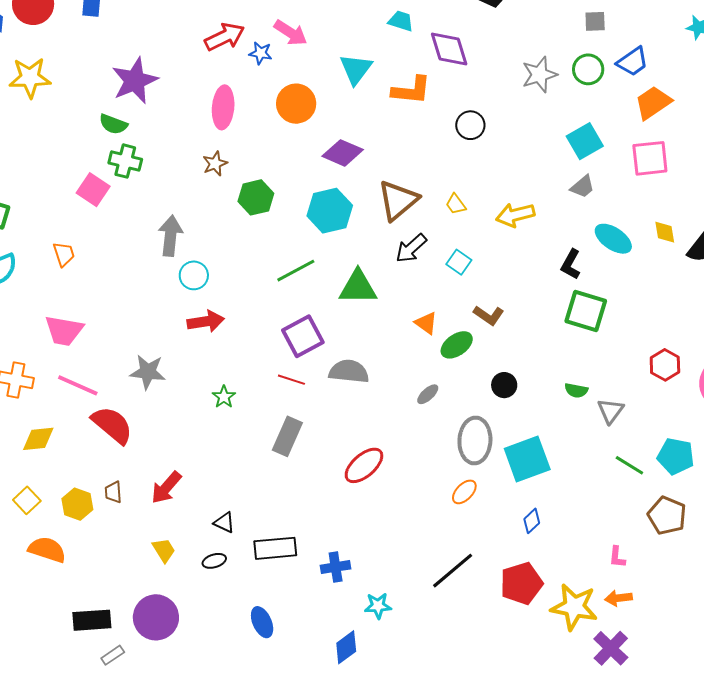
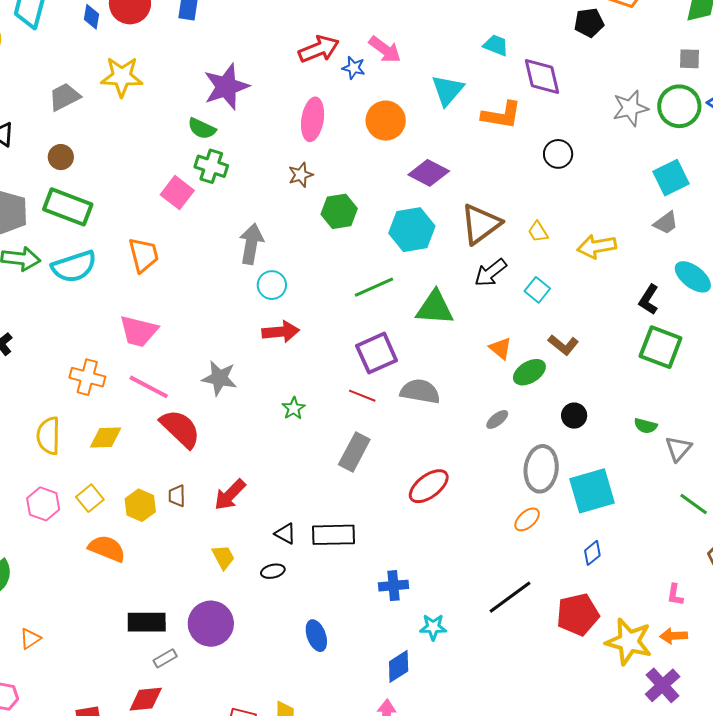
green circle: (588, 69) -> (679, 106), size x1.4
orange trapezoid: (64, 254) -> (144, 255), size x1.4
black rectangle: (275, 548) -> (334, 535), moved

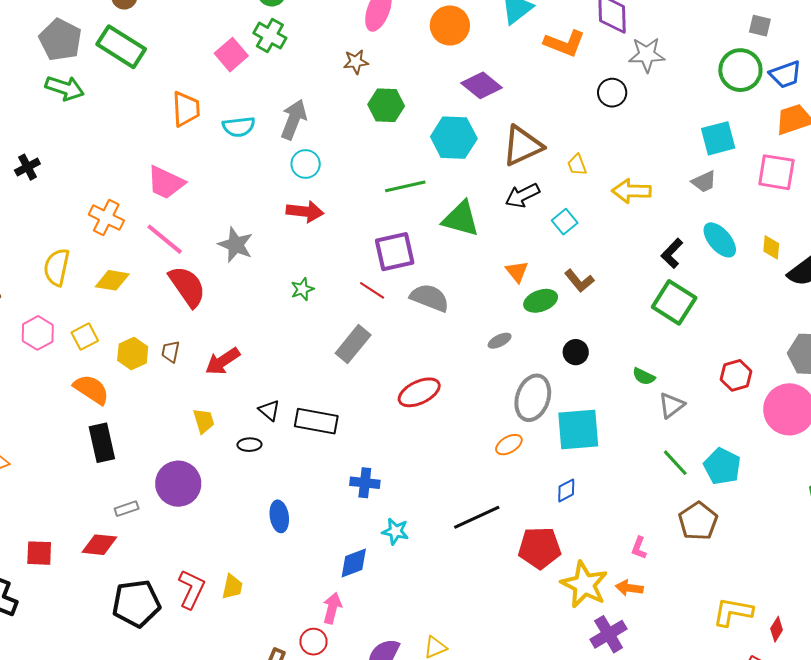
gray star: (630, 108) -> (647, 55), moved
cyan semicircle: (74, 267) -> (239, 127), moved, size x0.7
black rectangle: (147, 622) -> (102, 443), moved, turned 66

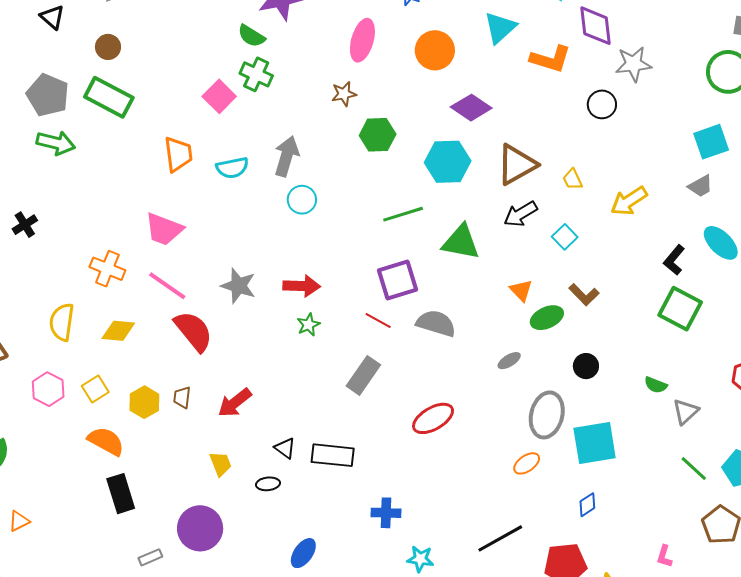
yellow arrow: (631, 191) -> (629, 201), turned -30
red arrow: (305, 212) -> (302, 286), moved
blue ellipse: (279, 516) -> (303, 553), turned 48

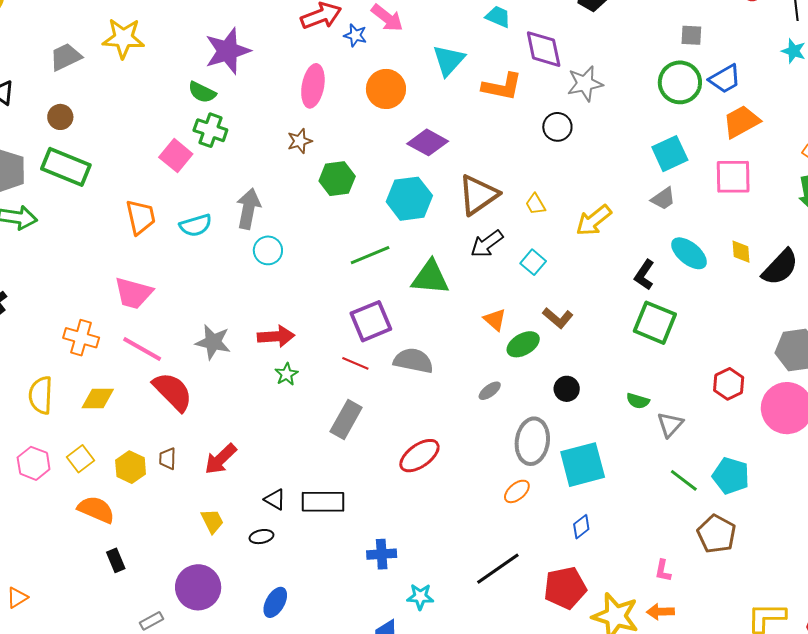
black rectangle: (121, 494) -> (116, 560), size x0.6
blue ellipse: (303, 553) -> (275, 602), moved

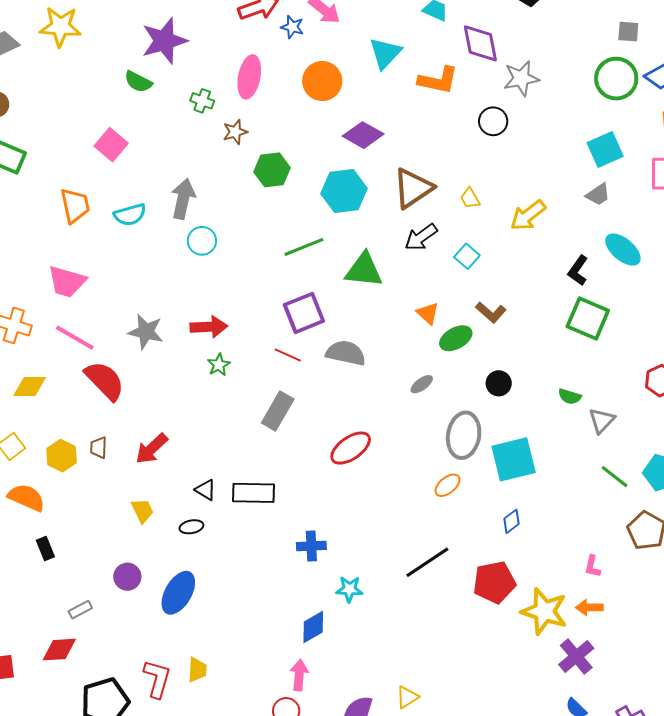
green cross: (210, 130) -> (202, 101), moved, size x0.7
purple circle: (198, 587) -> (127, 577), size x0.6
blue ellipse: (275, 602) -> (178, 593), moved, size x1.4

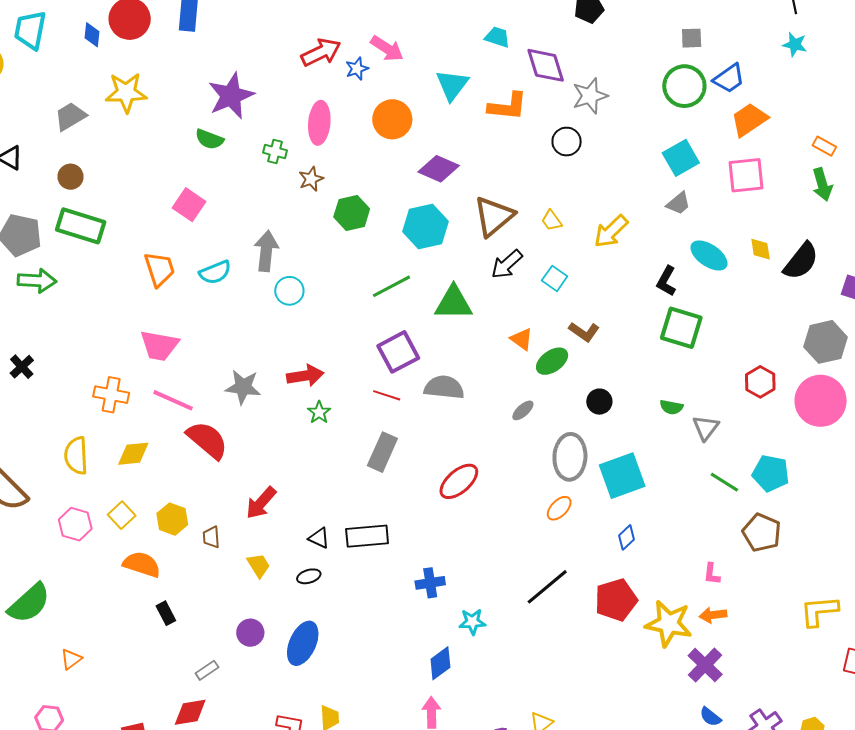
blue star: (292, 27) -> (357, 69), turned -30
brown trapezoid: (99, 448) -> (211, 537), moved

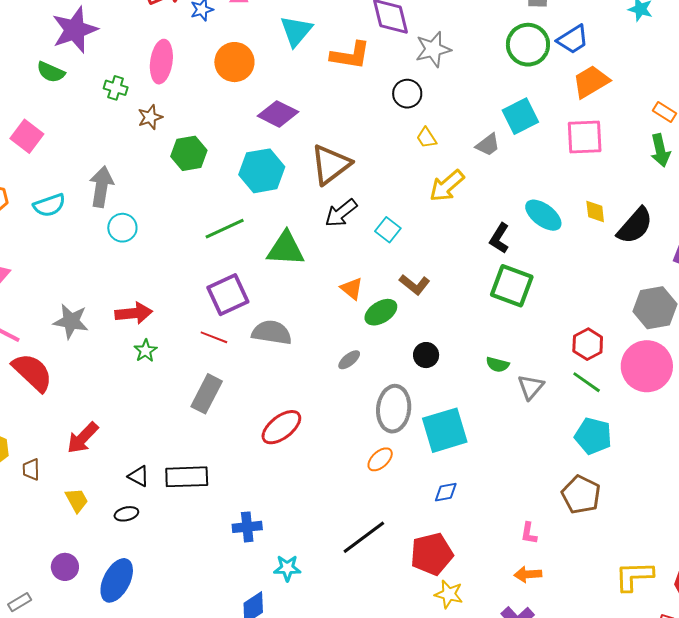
gray trapezoid: (678, 203) -> (488, 145), moved
yellow trapezoid: (552, 220) -> (426, 138), moved
green line: (724, 482) -> (587, 382), moved
blue diamond: (627, 537) -> (446, 492), turned 30
yellow star: (669, 624) -> (449, 594), moved, size x0.6

